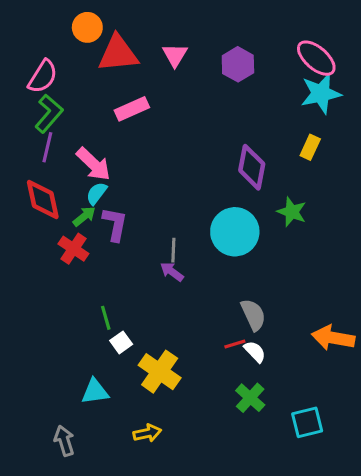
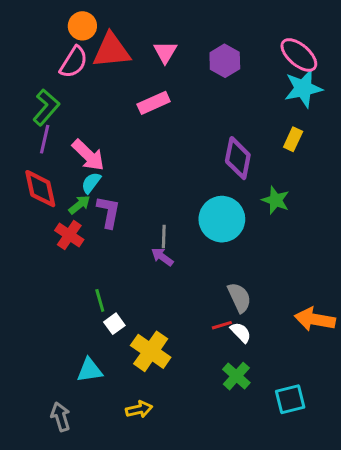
pink semicircle: (43, 77) -> (74, 62), moved
pink rectangle: (132, 109) -> (154, 103), moved

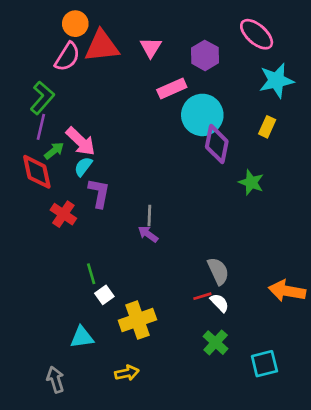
pink ellipse: (299, 55) -> (257, 34), moved
pink rectangle: (154, 103) -> (172, 88), moved
green arrow: (79, 205) -> (54, 151), moved
cyan circle: (222, 219) -> (202, 115), moved
yellow cross: (151, 351) -> (137, 320), turned 36

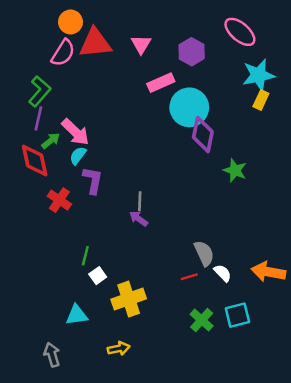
yellow rectangle: (267, 127) -> (261, 100), moved
green line: (91, 274) -> (85, 256), turned 30
white semicircle: (219, 303) -> (223, 273), moved
cyan square: (264, 364) -> (237, 315), moved

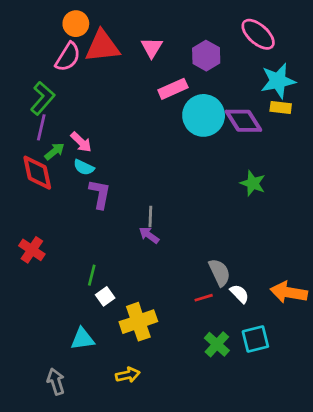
yellow rectangle: (261, 100) -> (281, 107), turned 72
pink arrow: (75, 132) -> (81, 142), size x0.7
purple diamond: (203, 135) -> (243, 121), moved, turned -44
cyan semicircle: (78, 156) -> (84, 167), turned -102
red cross: (59, 200) -> (32, 250), moved

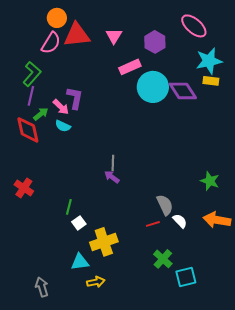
green star: (253, 183) -> (210, 181), moved
purple L-shape: (100, 194) -> (75, 98), moved
cyan triangle: (82, 339) -> (80, 262), moved
cyan square: (255, 339) -> (186, 277), moved

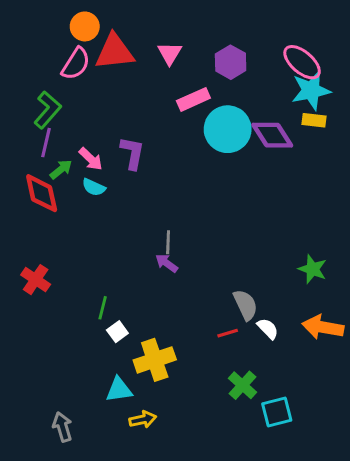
pink ellipse: (194, 26) -> (302, 62), moved
purple L-shape: (75, 98) -> (132, 153), moved

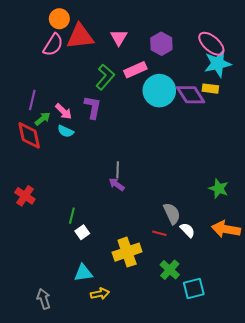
green L-shape: (48, 110) -> (105, 77), moved
yellow rectangle: (314, 120) -> (210, 89), moved
red line: (228, 333) -> (159, 233), turned 32
yellow cross: (155, 360) -> (127, 252), moved

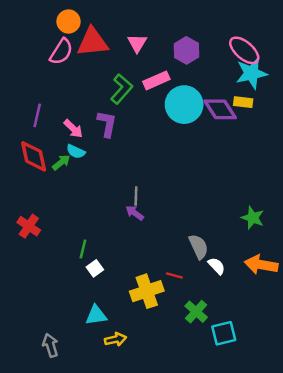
green arrow: (43, 119) -> (61, 162), moved
red line: (159, 233) -> (174, 276), moved

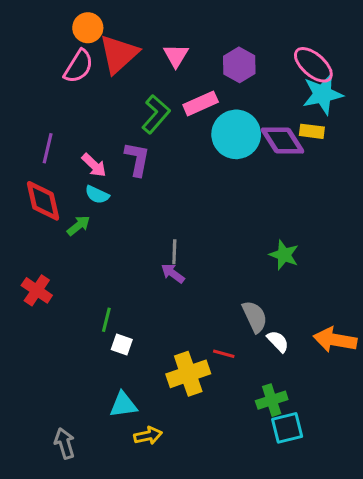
red triangle: (93, 42) -> (119, 54), turned -36
green arrow: (61, 162) -> (79, 226), moved
green star: (253, 218) -> (284, 255), moved
white square: (95, 268) -> (122, 344), turned -35
green cross: (196, 312) -> (272, 400), moved, turned 30

